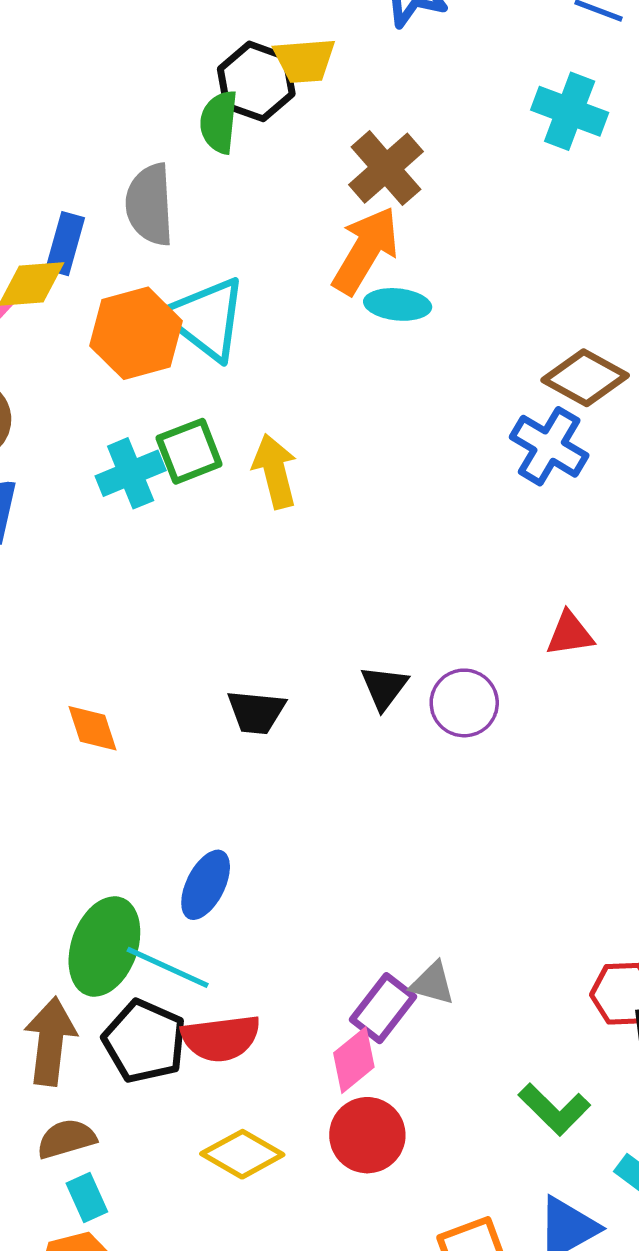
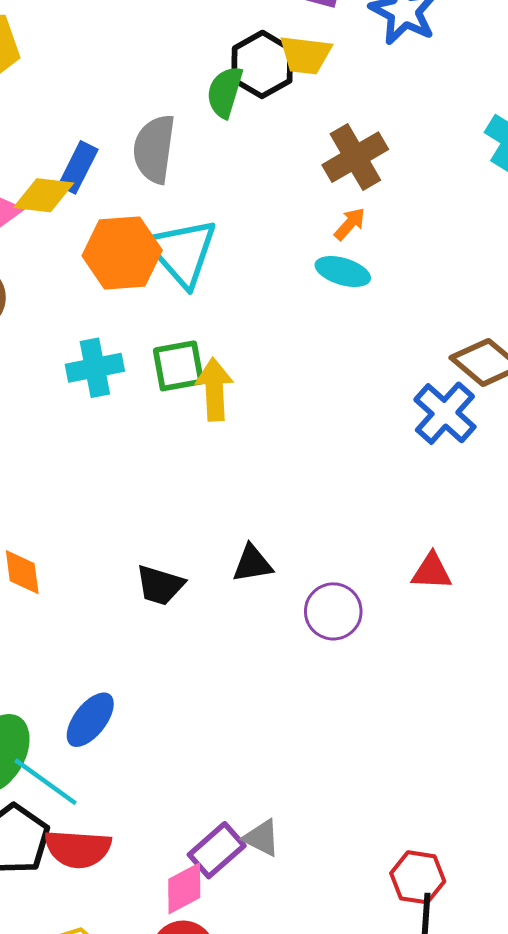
orange arrow: (365, 250) -> (350, 224), moved, size x0.5
green square: (189, 451) -> (178, 366), moved
black triangle: (384, 687) -> (252, 564), moved, turned 33

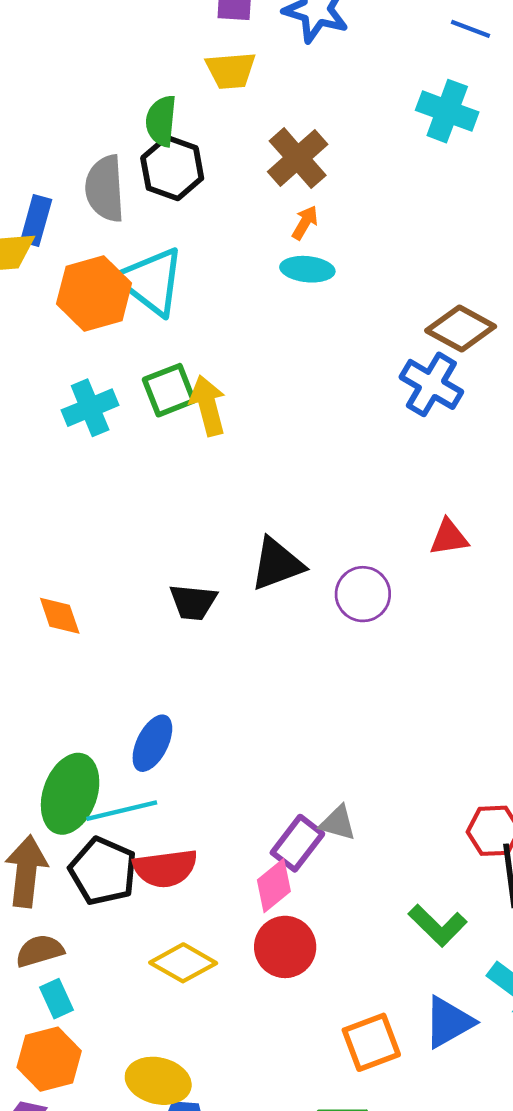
black hexagon: (262, 64) -> (172, 168), moved
black triangle: (252, 564) -> (277, 564), size x1.4
cyan line: (46, 782) -> (122, 811), turned -38

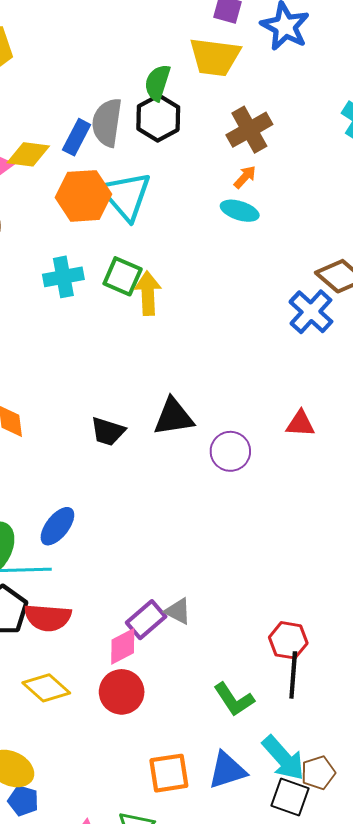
yellow trapezoid: (231, 70) -> (215, 57), size x1.4
blue rectangle: (36, 221) -> (77, 137), moved
green square: (169, 390) -> (123, 276), turned 33

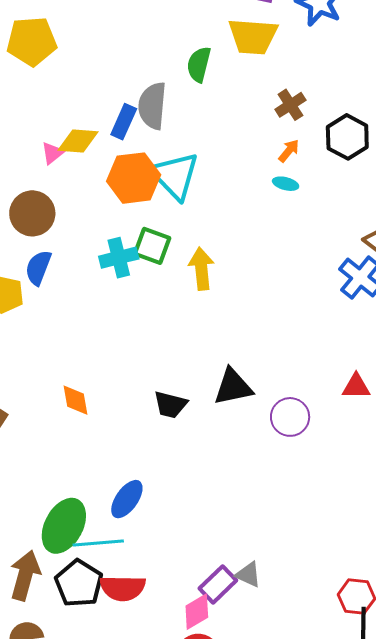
black hexagon: (158, 118) -> (347, 137), moved
brown cross: (249, 130) -> (290, 105), size x0.7
cyan ellipse: (240, 211) -> (286, 184), size x0.7
green square: (123, 276) -> (152, 246), moved

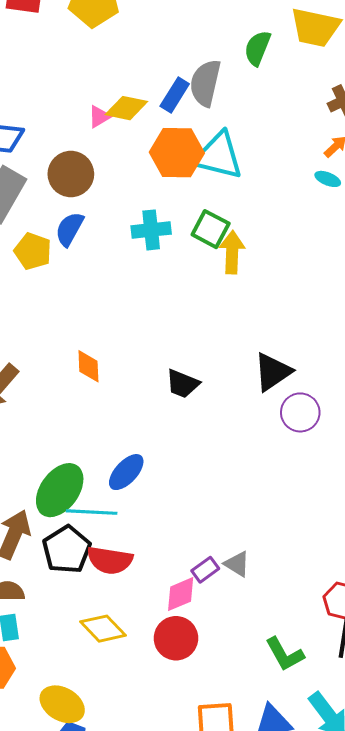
cyan triangle: (175, 176) -> (218, 156), turned -40
green square: (152, 246) -> (211, 229), moved
black triangle: (233, 387) -> (273, 372), moved, turned -30
purple rectangle: (218, 584) -> (205, 570), size x0.7

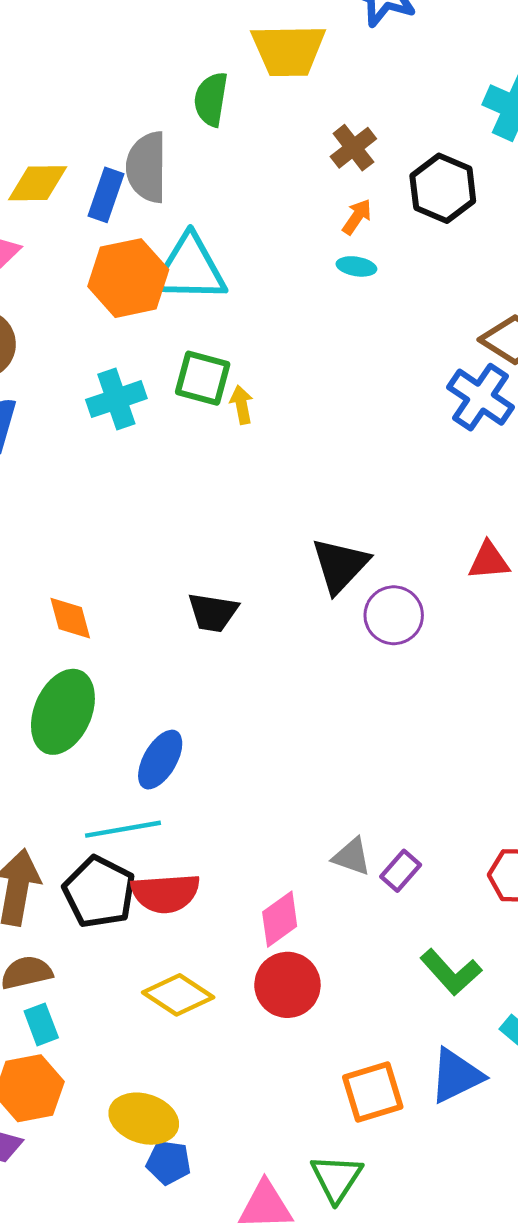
yellow diamond: (126, 108) -> (38, 183), moved
yellow arrow: (232, 252) -> (242, 405), size x0.6
green ellipse: (60, 490) -> (63, 712), moved
purple rectangle: (205, 570) -> (401, 871), moved

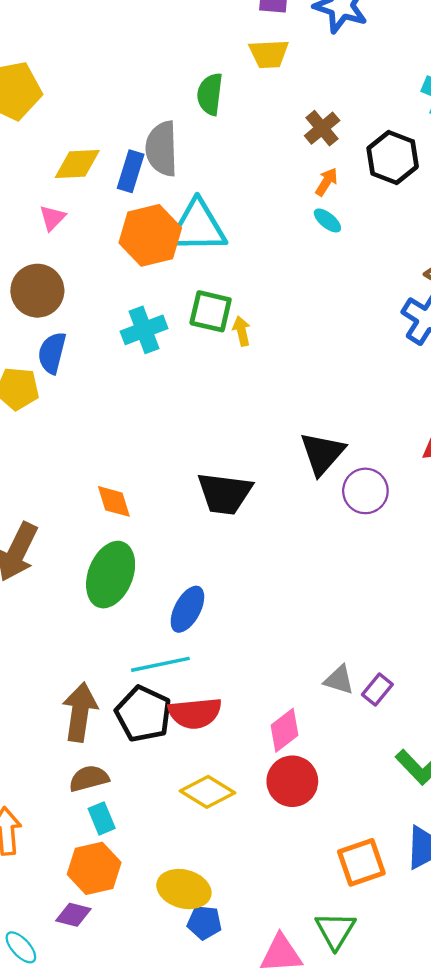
yellow trapezoid: (288, 50) -> (269, 54), size x0.7
cyan ellipse: (356, 266) -> (327, 220), turned 32
black trapezoid: (213, 612) -> (225, 493), size x1.4

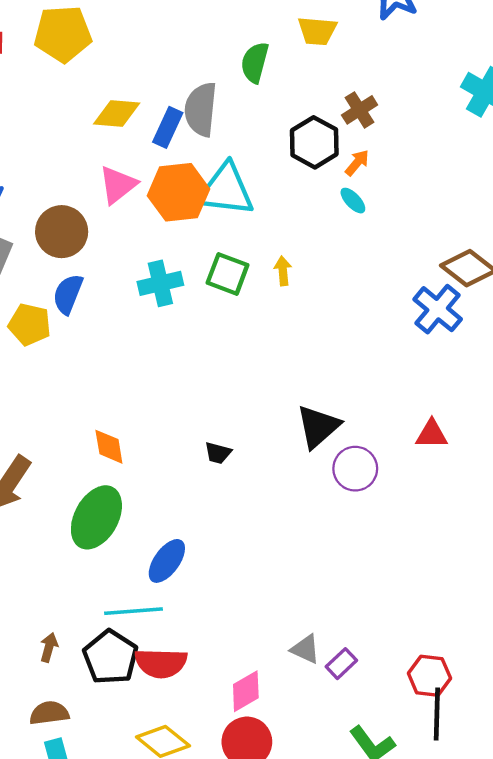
black hexagon: (393, 157) -> (314, 142), moved
pink triangle: (52, 218) -> (118, 185), moved, size x1.5
yellow arrow: (242, 331) -> (283, 271), moved
black trapezoid: (225, 493) -> (218, 453), size x0.5
brown arrow: (80, 712) -> (49, 647), size x0.5

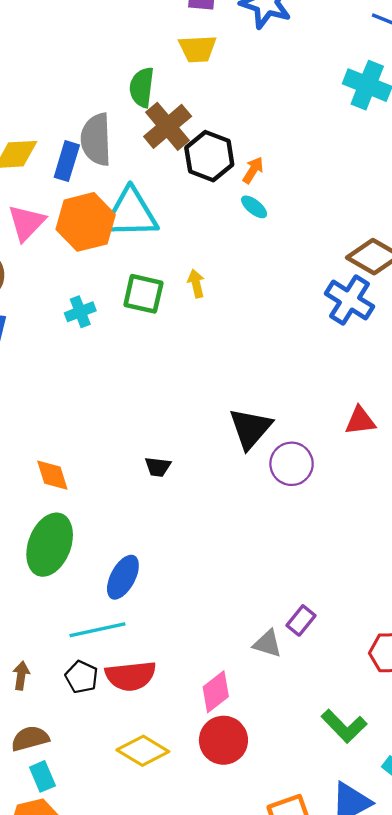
brown cross: (360, 110) -> (168, 126), moved, size x1.4
cyan cross: (160, 283) -> (80, 312), size x0.7
black pentagon: (111, 657) -> (82, 677), size x0.6
purple rectangle: (341, 664) -> (301, 620), moved

